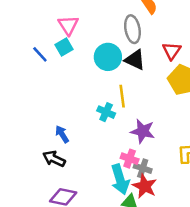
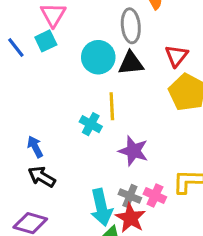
black triangle: (135, 60) -> (131, 63), turned -35
black arrow: (54, 159) -> (42, 177), moved
pink cross: (130, 159) -> (155, 196), moved

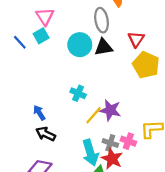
yellow line: (112, 106) -> (94, 115), moved, turned 48

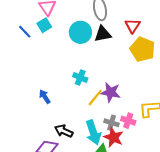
black arrow: (46, 134) -> (64, 131), moved

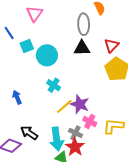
cyan square: (44, 25) -> (27, 46), moved
cyan circle: (80, 32) -> (47, 55), moved
pink cross: (128, 121) -> (90, 121), moved

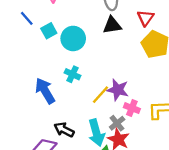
cyan cross: (54, 85) -> (73, 74), moved
blue arrow: (17, 97) -> (45, 91), size x1.6
gray cross: (75, 133) -> (117, 123), turned 32

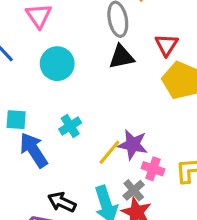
cyan square: (49, 31) -> (16, 120), moved, turned 35
cyan circle: (73, 38) -> (57, 64), moved
cyan cross: (73, 74) -> (70, 126), turned 35

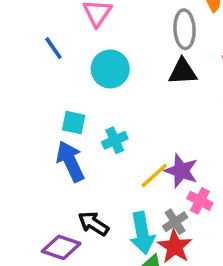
cyan square: (16, 120) -> (74, 123), moved

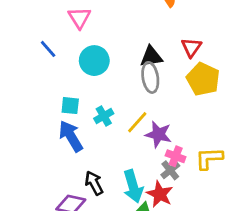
gray ellipse: (185, 29) -> (150, 77), moved
yellow line: (154, 176) -> (137, 122), moved
gray cross: (175, 222) -> (170, 170), moved
black arrow: (93, 224) -> (94, 183), turned 35

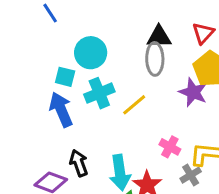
cyan circle: (94, 61) -> (91, 53), moved
cyan cross: (104, 116) -> (99, 93), size x1.4
purple star: (158, 134) -> (193, 92), moved
gray cross: (170, 170) -> (191, 175), moved

